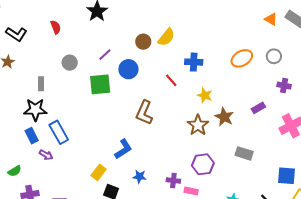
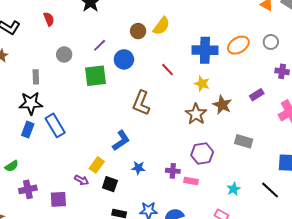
blue cross: (194, 62) -> (205, 50), moved, size x1.4
blue rectangle: (32, 136) -> (28, 130), turned 49
purple arrow: (46, 155) -> (82, 180), moved

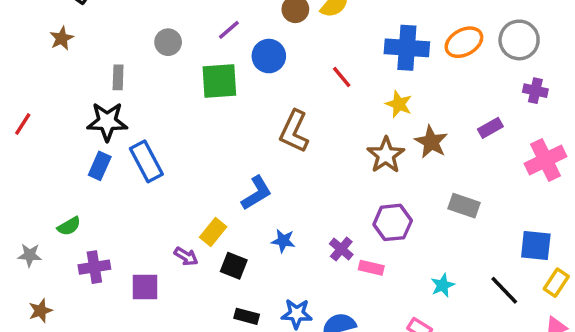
gray circle: (271, 42) -> (519, 40), size x1.5
purple cross: (173, 171) -> (341, 249), turned 32

